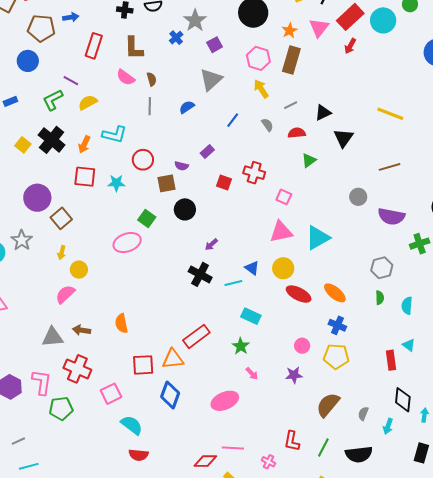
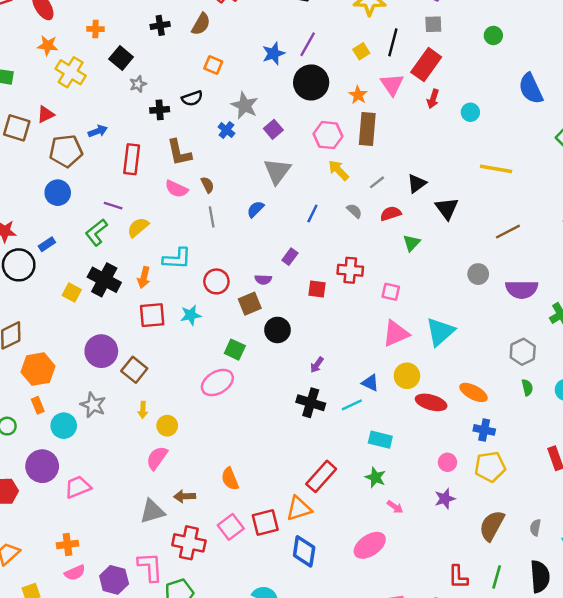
cyan circle: (383, 20) -> (470, 112), moved, size x0.6
pink square: (111, 394) -> (231, 527), moved
black semicircle: (359, 454) -> (540, 576), turned -76

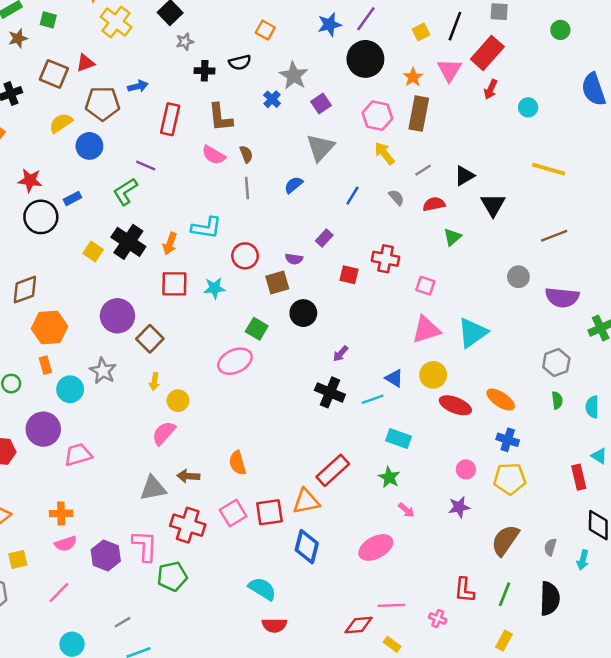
yellow semicircle: (138, 227) -> (61, 123), moved

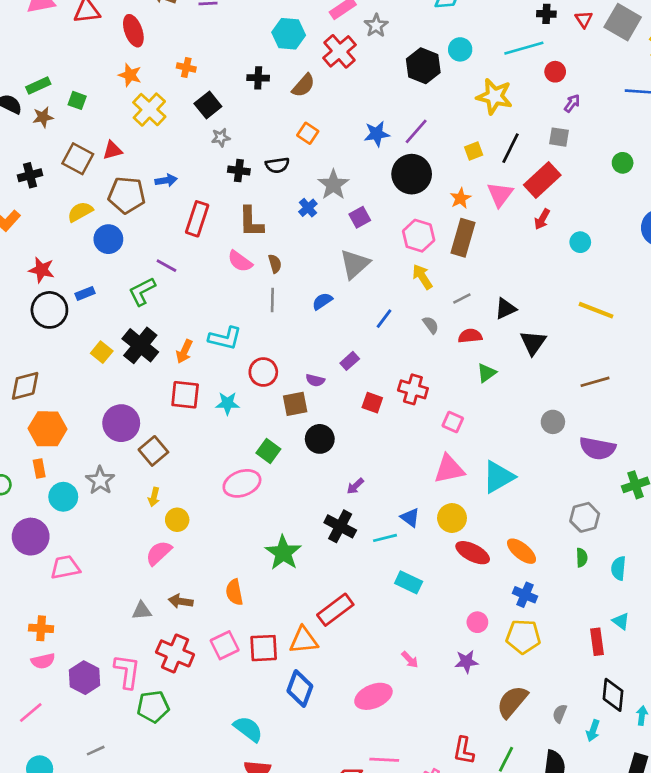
green star: (389, 477) -> (283, 553), moved, size x1.5
gray triangle: (153, 488) -> (142, 611), size x0.7

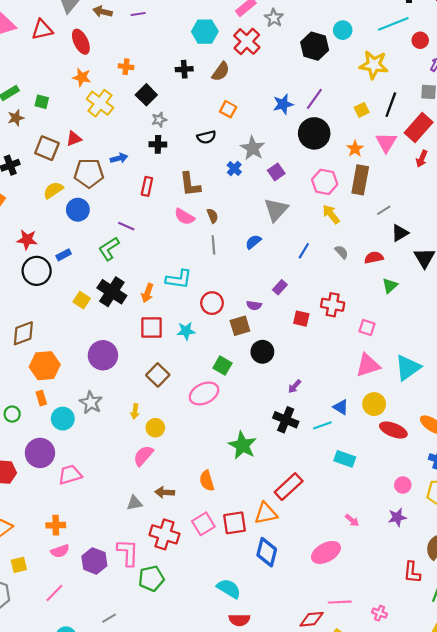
black cross: (239, 171) -> (158, 144), moved
red rectangle: (197, 219) -> (147, 186), size x0.7
gray line: (462, 299) -> (384, 210), moved
brown square: (153, 451) -> (158, 375), moved
red L-shape: (464, 751) -> (412, 572), moved

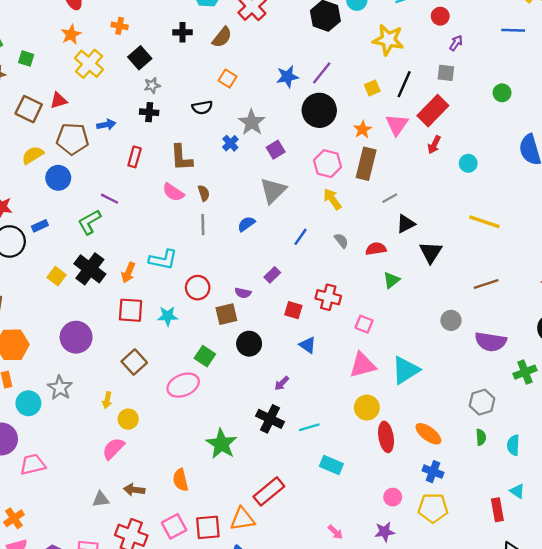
orange star: (82, 77) -> (71, 34), turned 30
blue triangle: (341, 407) -> (308, 345), moved
red ellipse: (393, 430) -> (386, 437), turned 56
orange cross: (56, 525) -> (14, 518), turned -36

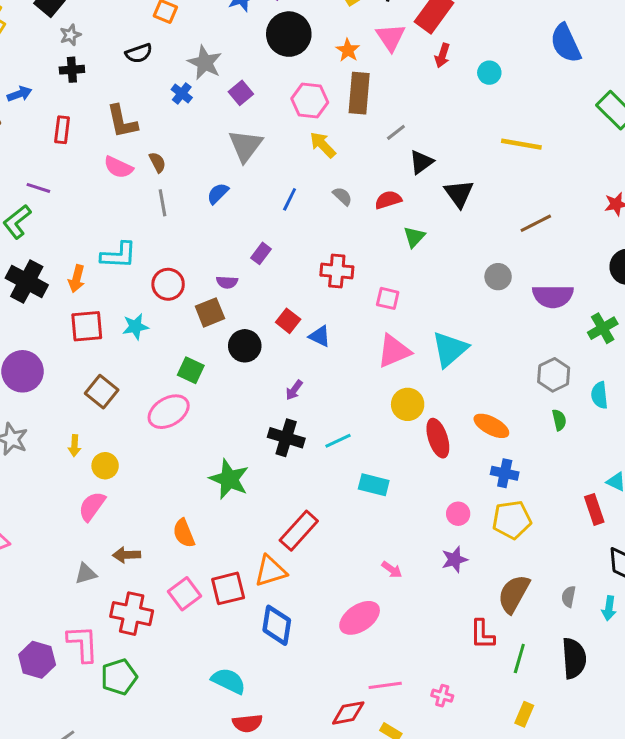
red square: (293, 310) -> (288, 321), moved, turned 30
cyan semicircle: (513, 445) -> (599, 395), moved

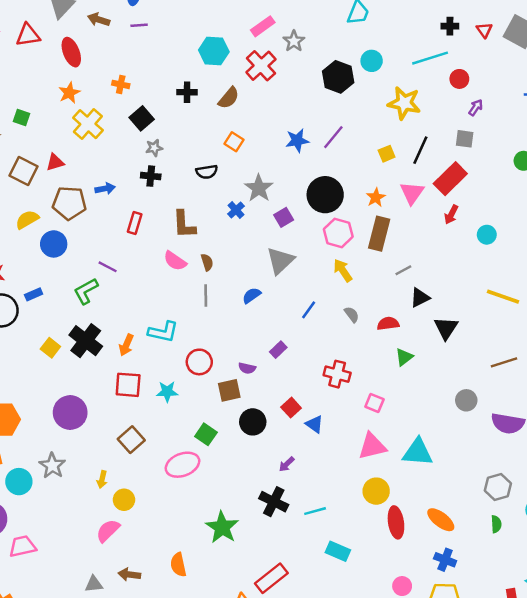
black circle: (289, 34) -> (325, 195), moved
cyan triangle: (450, 349) -> (418, 452), turned 36

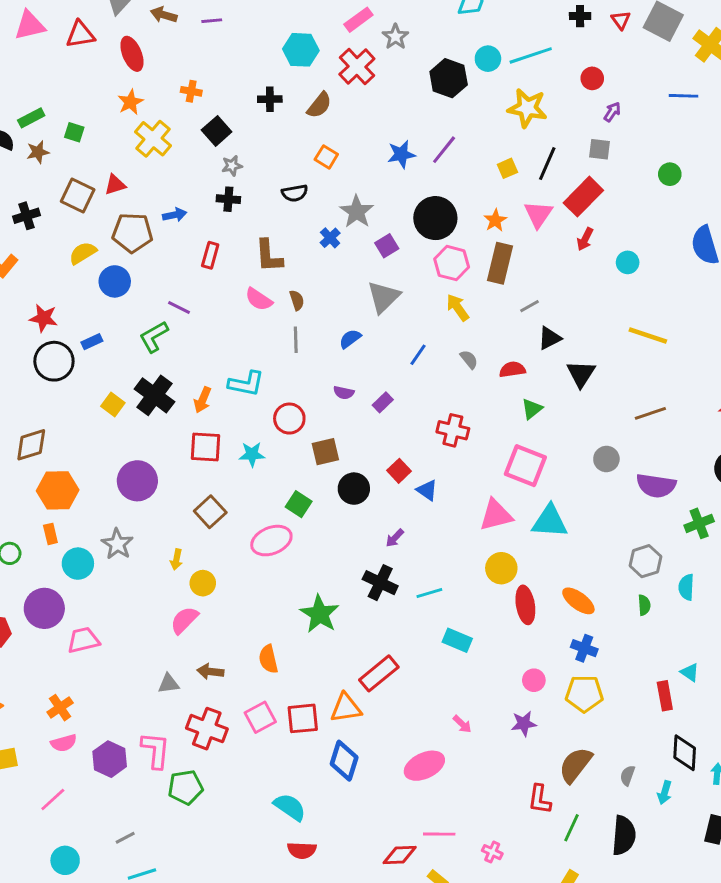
cyan line: (430, 58) -> (531, 55), moved
purple semicircle: (247, 368) -> (344, 393), moved
pink square: (374, 403) -> (525, 466), moved, size x1.8

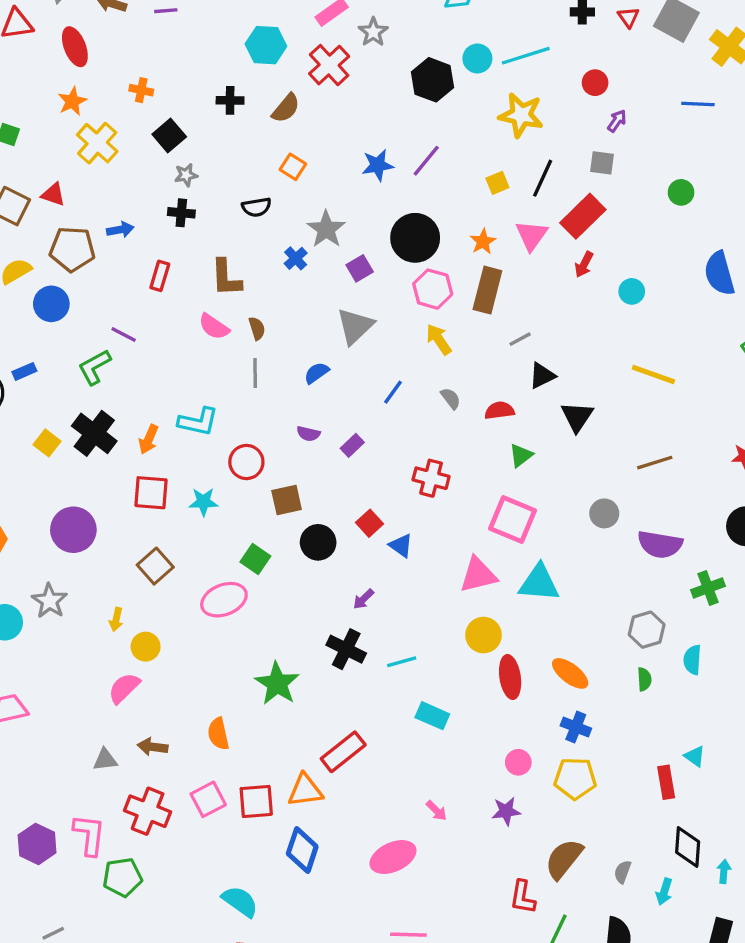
red triangle: (115, 185) -> (53, 194), turned 35

